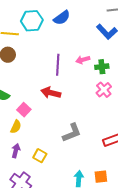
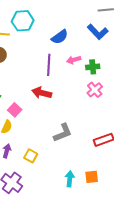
blue semicircle: (62, 18) -> (60, 37), moved

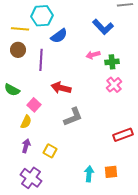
blue L-shape: (98, 32) -> (103, 27), moved
blue semicircle: (60, 37) -> (59, 36), moved
purple line: (49, 65) -> (41, 60), moved
gray L-shape: (63, 133) -> (73, 117), moved

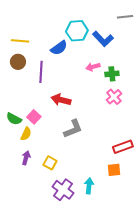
cyan hexagon: (42, 16) -> (77, 31), moved
green semicircle: (12, 90) -> (14, 119), moved
orange square: (111, 172) -> (114, 170), moved
purple cross: (31, 178) -> (63, 190), moved

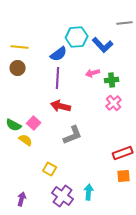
purple line: (41, 72) -> (58, 78), moved
yellow semicircle: (26, 134) -> (26, 140), turned -80
purple arrow: (26, 158) -> (22, 199), moved
orange square: (114, 170) -> (124, 176), moved

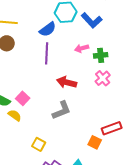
red arrow: (61, 106) -> (67, 82), moved
orange square: (124, 176) -> (95, 142), moved, turned 32

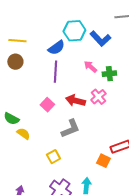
pink arrow: (82, 48) -> (90, 67), turned 56
pink cross: (103, 78) -> (98, 97), moved
pink square: (23, 98) -> (47, 105), moved
yellow square: (39, 144) -> (53, 157), moved, turned 32

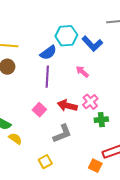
green cross: (109, 74) -> (101, 120), moved

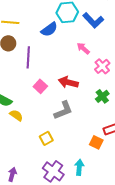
purple line: (47, 77) -> (28, 57), moved
pink cross: (90, 102) -> (102, 66), moved
green cross: (101, 120) -> (102, 96), turned -32

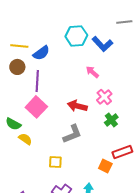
blue semicircle: (49, 29) -> (41, 53), moved
pink cross: (102, 66) -> (104, 97), moved
pink square: (40, 86) -> (36, 107), moved, size x1.5
yellow square: (46, 138) -> (55, 162), turned 32

